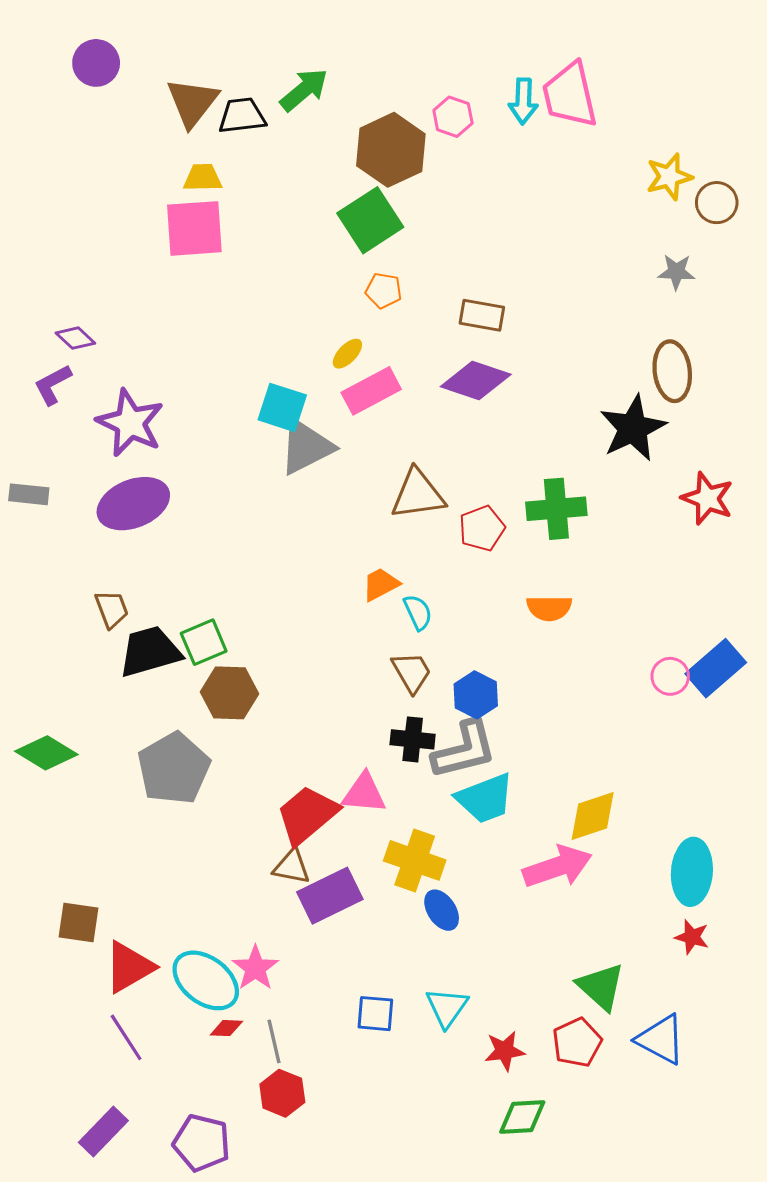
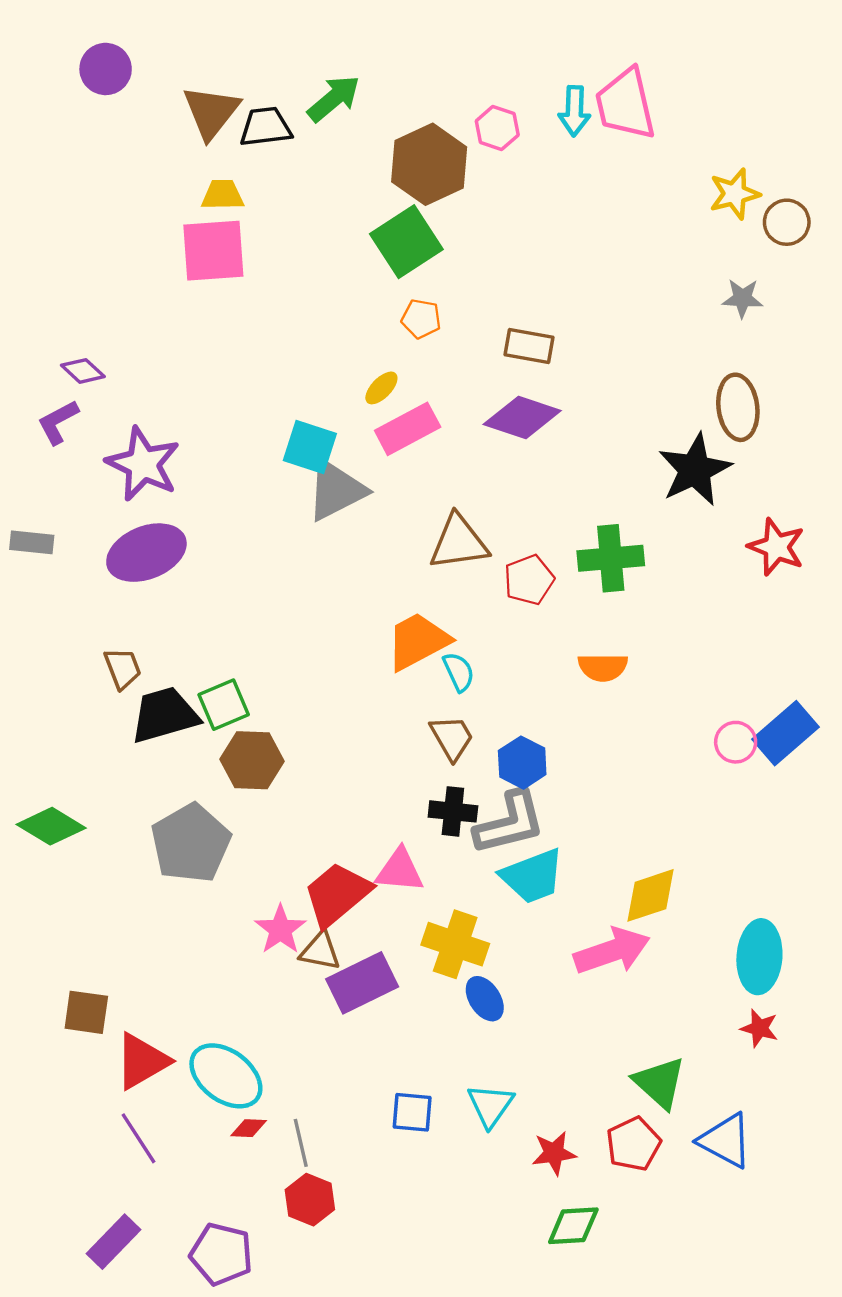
orange trapezoid: (381, 584) -> (418, 641), size x1.6
pink star: (255, 968) -> (280, 929), moved

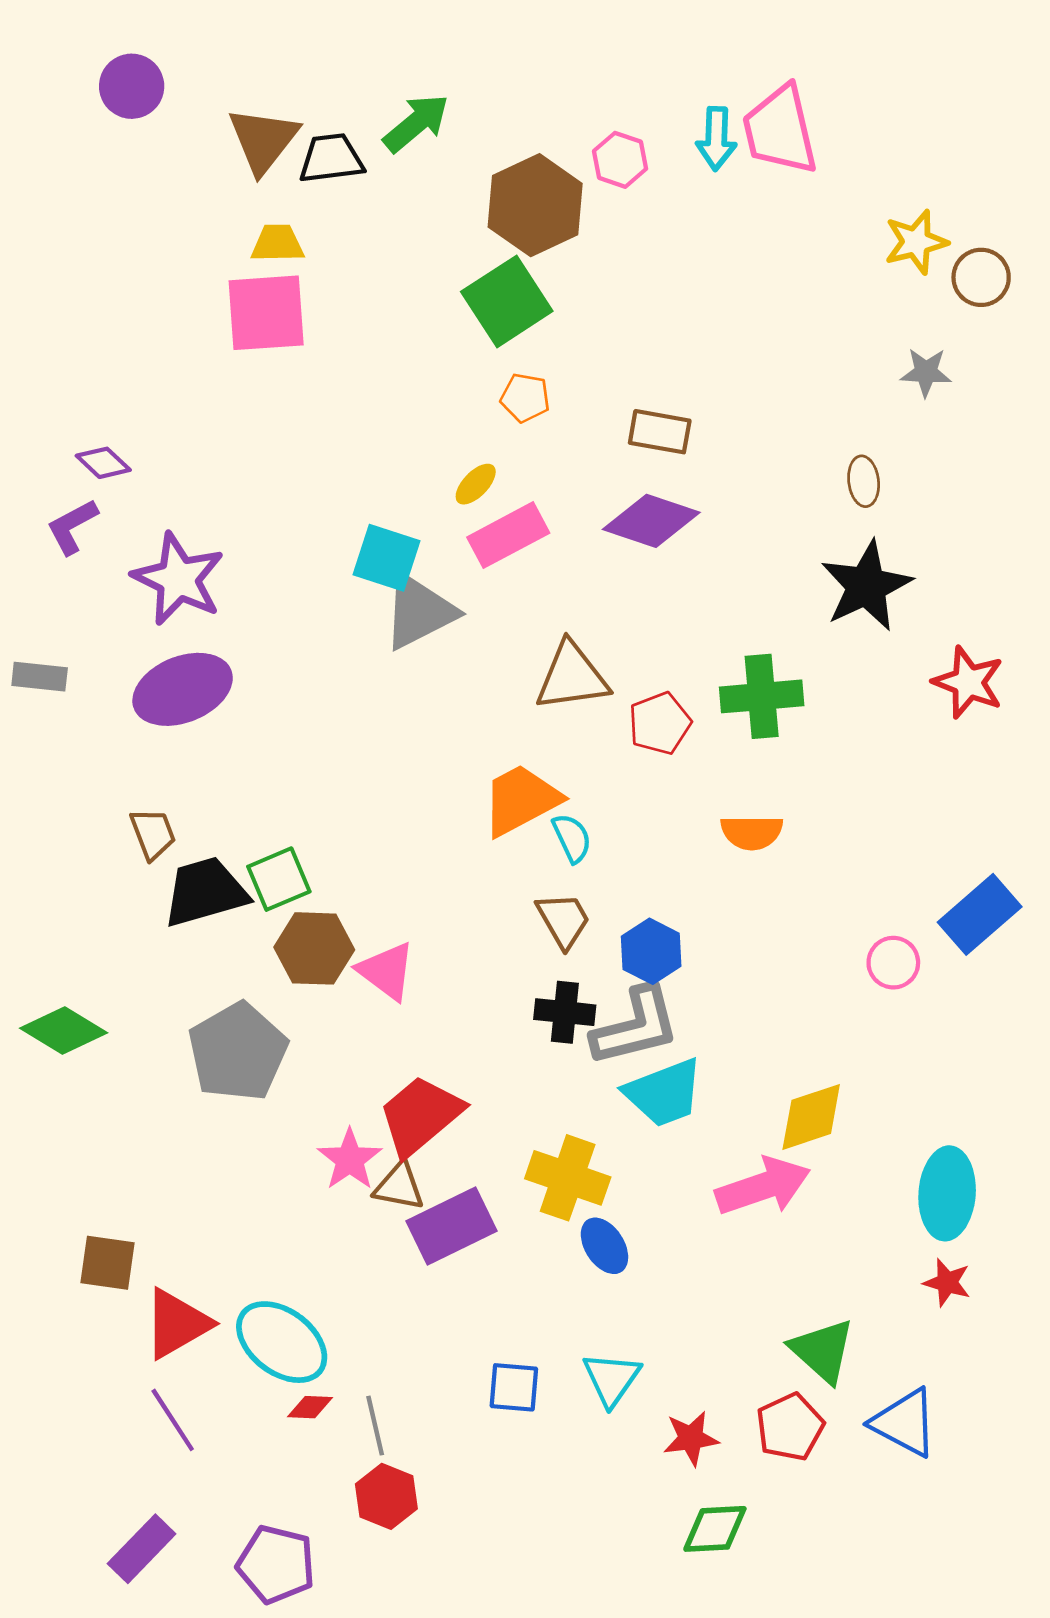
brown ellipse: (738, 407) -> (864, 481), moved, size x0.6
pink circle: (736, 742) -> (893, 963), moved
pink triangle: (400, 870) -> (386, 971), moved, turned 32

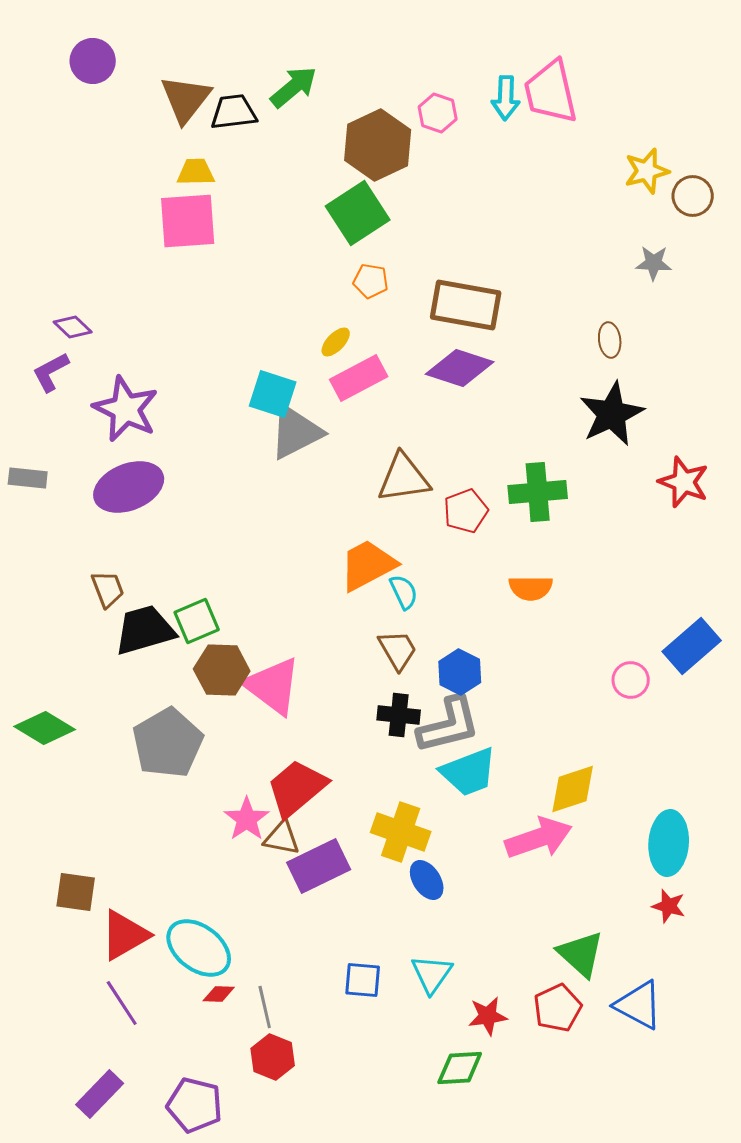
brown rectangle: (660, 432) -> (466, 305), size x1.6
pink triangle: (386, 971) -> (273, 686), size x1.4
green diamond: (715, 1529) -> (460, 1068), moved

